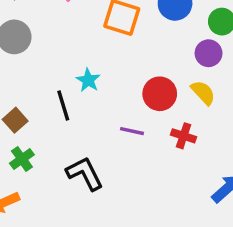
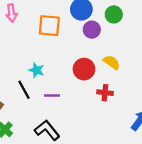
purple circle: (209, 53) -> (92, 30), moved
purple line: (132, 131) -> (52, 96), moved

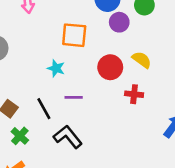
orange square: (49, 26) -> (74, 35), moved
black line: (24, 90) -> (44, 109), moved

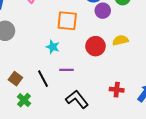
yellow semicircle: (142, 60) -> (120, 40), turned -49
red cross: (134, 94) -> (117, 90), moved
black L-shape: (68, 137) -> (77, 99), moved

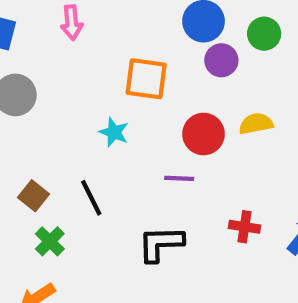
purple line: (67, 70) -> (179, 178), moved
black L-shape: (77, 99) -> (161, 244), turned -55

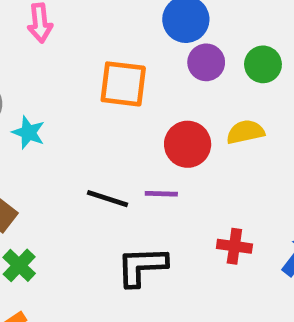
green circle: (264, 34) -> (263, 64), moved
cyan star: (114, 132) -> (28, 132), moved
black line: (91, 198) -> (107, 199), moved, turned -45

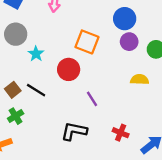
red circle: (188, 144) -> (69, 69), moved
purple line: (161, 194) -> (92, 99), turned 42
black line: (107, 199) -> (36, 90), moved

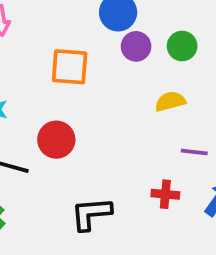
red circle: (69, 69) -> (56, 140), moved
purple line: (92, 99) -> (194, 152), moved, turned -35

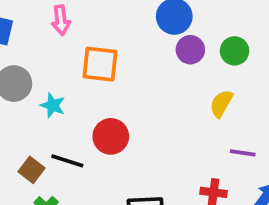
orange square: (70, 67) -> (100, 64), moved
yellow semicircle: (170, 101) -> (221, 104), turned -48

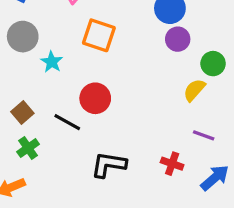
green circle: (234, 51) -> (213, 64), moved
black line: (67, 161) -> (67, 122), moved

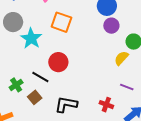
cyan star: (52, 62) -> (31, 38), size x1.5
brown square: (22, 113) -> (35, 97), moved
green cross: (28, 148) -> (16, 85), moved

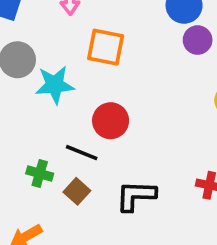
cyan star: (31, 38) -> (55, 85), turned -30
green cross: (16, 85) -> (40, 174), turned -32

